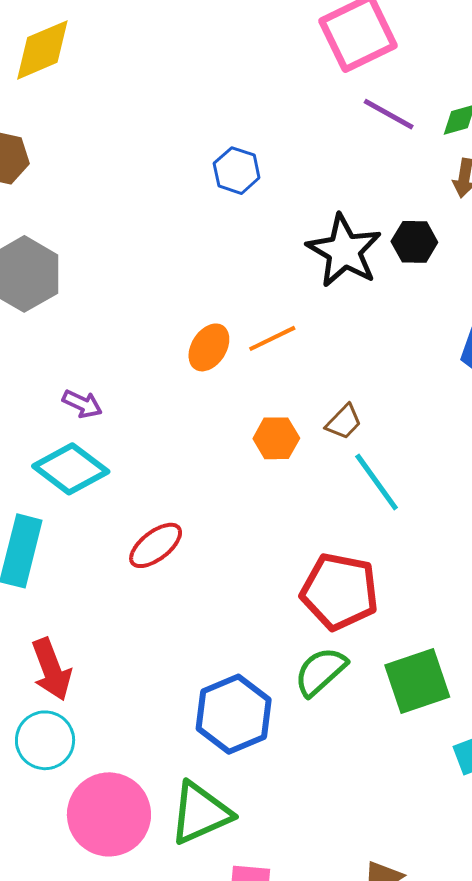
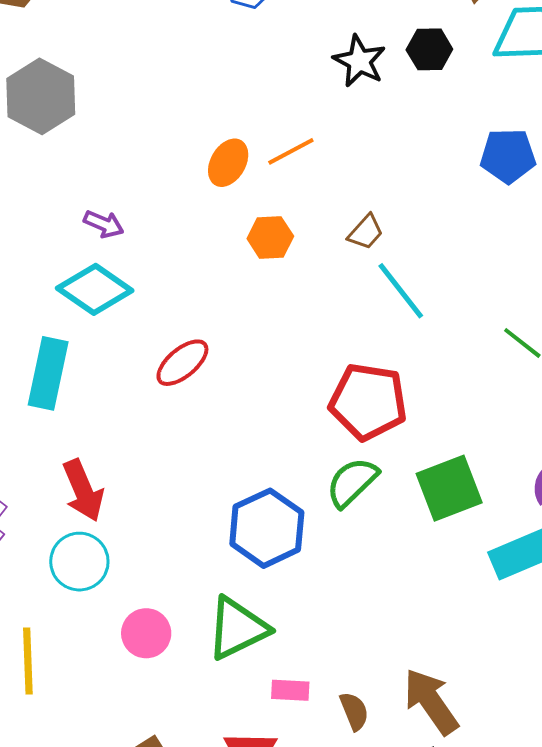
black star: (344, 251) -> (359, 61), size x0.7
orange hexagon: (276, 438) -> (270, 237), moved
pink circle: (109, 814) -> (146, 633), size x0.6

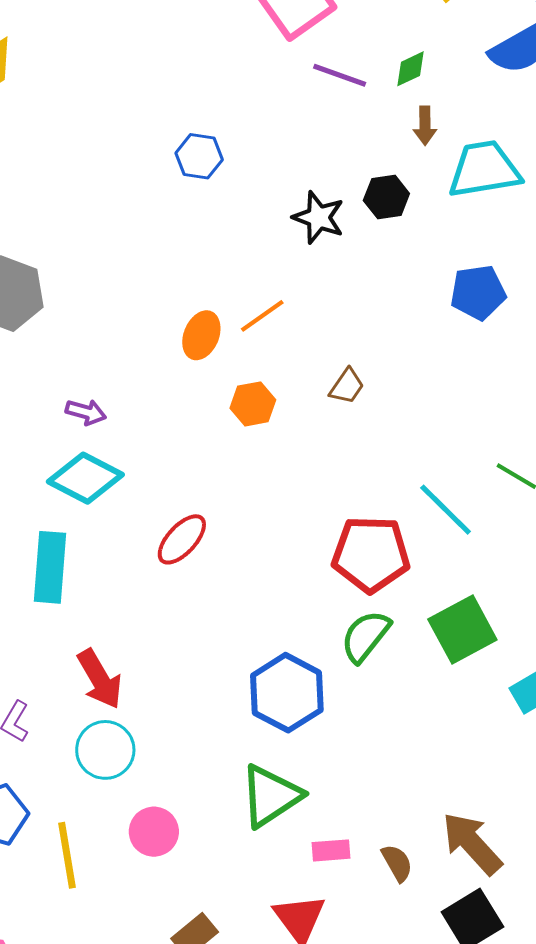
cyan line: (401, 291) -> (446, 510), moved
pink circle: (146, 633) -> (154, 832), moved

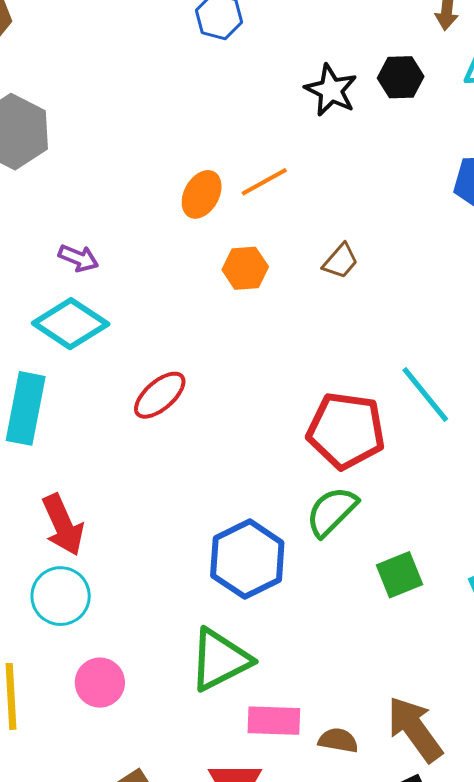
green square: (462, 629) -> (400, 575), moved, size x0.7
pink rectangle: (331, 850) -> (274, 721), size x1.4
brown semicircle: (397, 863) -> (338, 740), turned -57

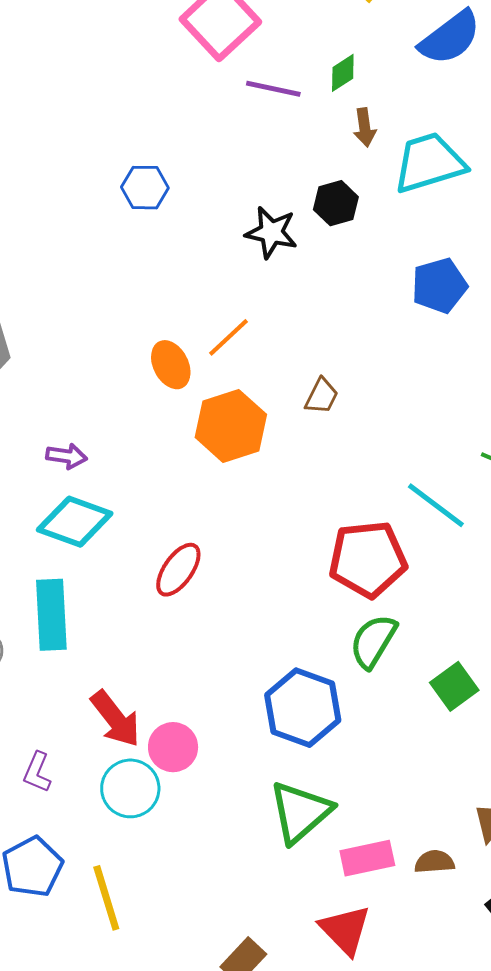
orange ellipse: (202, 194) -> (171, 365), turned -42
orange hexagon: (245, 268) -> (231, 426), size x1.6
pink circle: (100, 683) -> (173, 747), moved

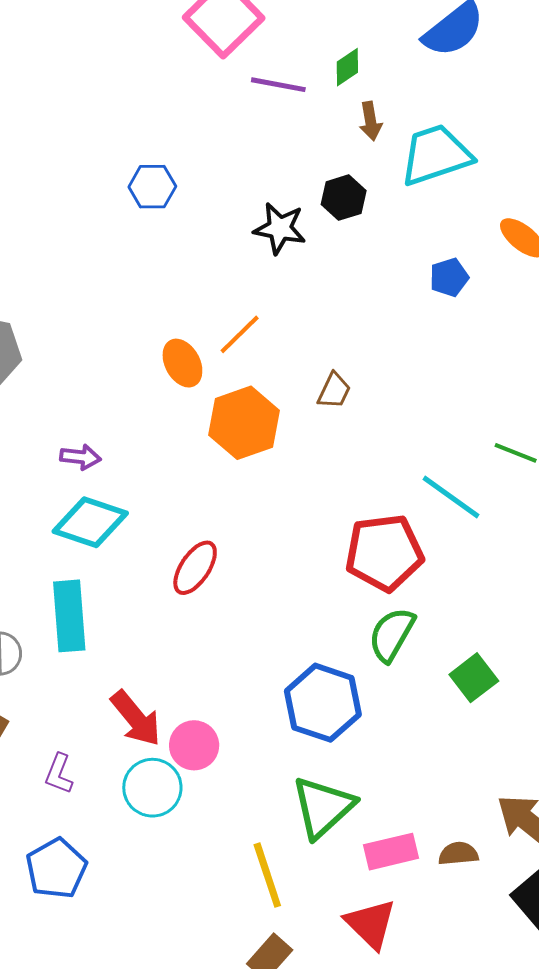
blue pentagon: (439, 286) -> (449, 277), size x0.7
yellow line: (106, 898) -> (267, 875), moved

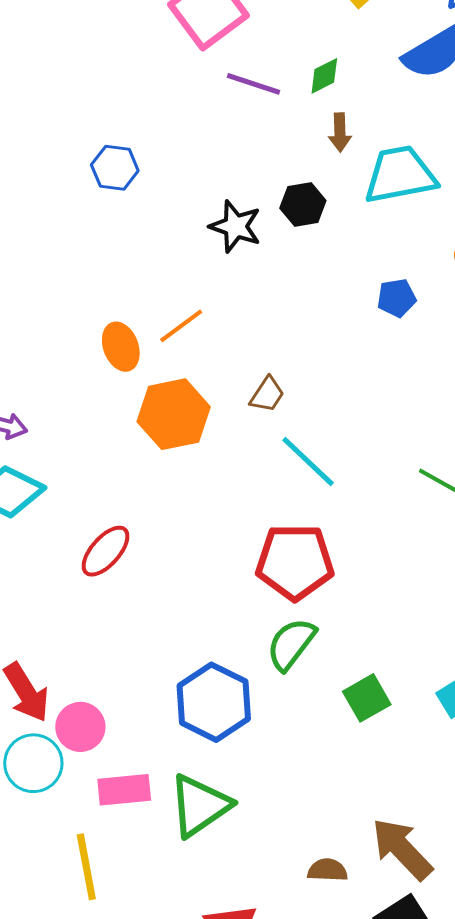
cyan line: (451, 497) -> (308, 461), moved
pink rectangle: (391, 852) -> (124, 790), moved
yellow line: (267, 875) -> (86, 867), moved

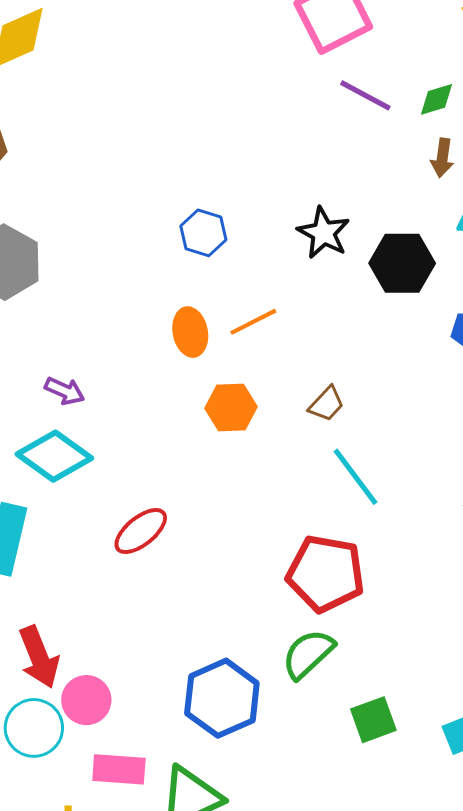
blue hexagon: (115, 168) -> (203, 233), moved
black hexagon: (303, 204) -> (402, 263), moved, size x1.4
orange hexagon: (174, 414) -> (231, 408), size x0.7

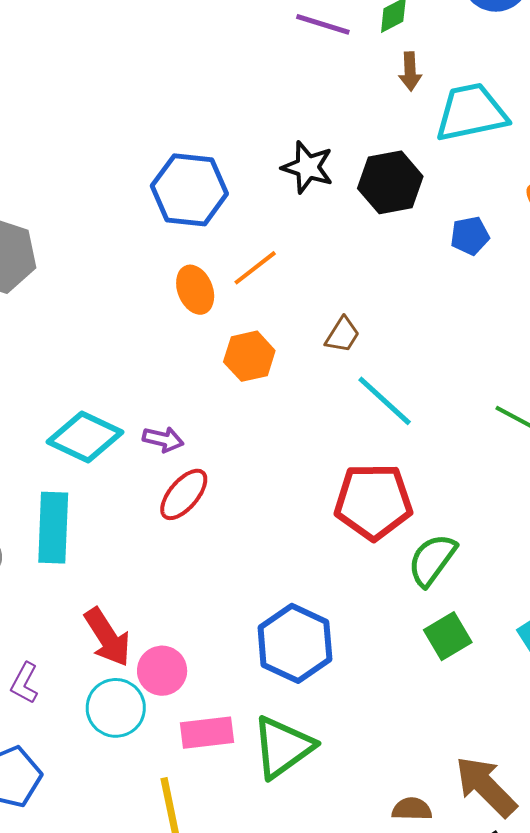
blue hexagon: (203, 233) -> (189, 190), size x1.6
purple arrow: (65, 391) -> (163, 439), moved
green semicircle: (308, 654) -> (432, 560), moved

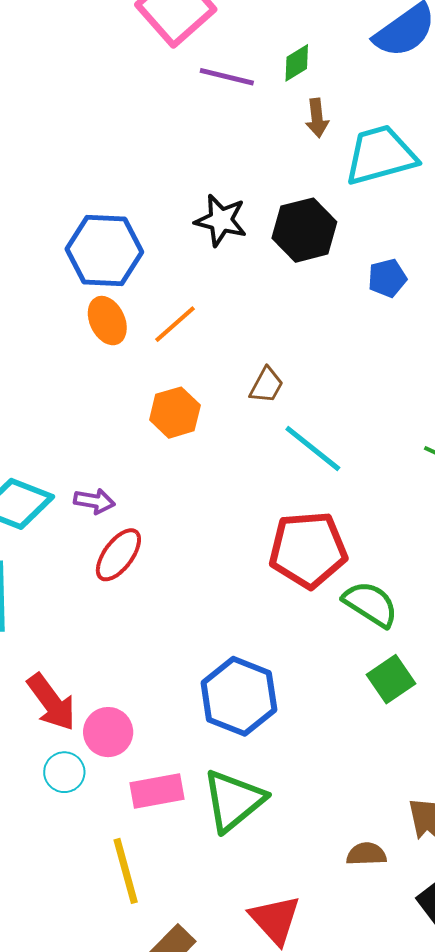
orange ellipse: (195, 290) -> (107, 321), moved
green semicircle: (432, 560) -> (370, 604), turned 90
cyan circle: (116, 708) -> (64, 772), size x0.7

